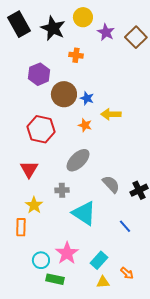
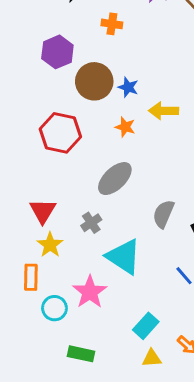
red triangle: (29, 169) -> (43, 211), moved
gray semicircle: (111, 184) -> (163, 214), turned -114
gray cross: (62, 190) -> (91, 223), turned -32
pink star: (67, 253) -> (90, 292), moved
cyan circle: (41, 260) -> (54, 308), moved

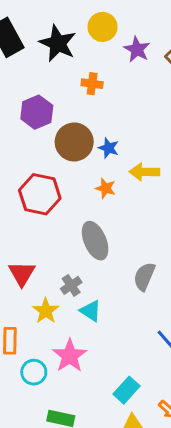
gray ellipse: (115, 179) -> (95, 241), turned -69
yellow star: (50, 245) -> (46, 311), moved
cyan triangle: (124, 257) -> (91, 311), moved, size x0.6

